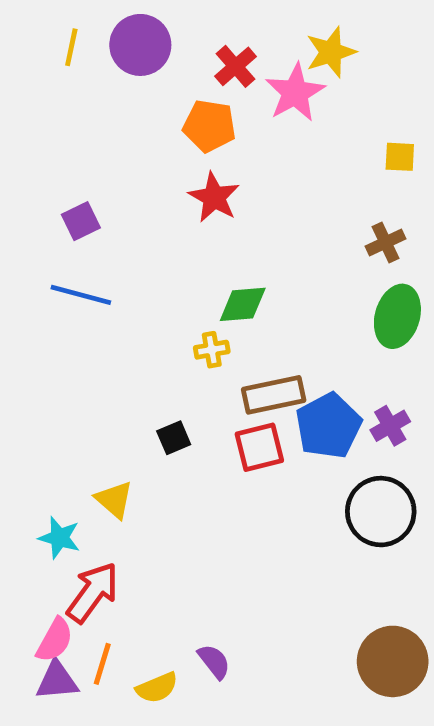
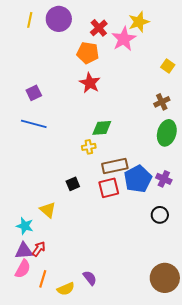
yellow square: (400, 157) -> (168, 66), turned 32
purple cross: (390, 426) -> (164, 179), turned -35
black circle: (381, 512) -> (160, 215), size x0.6
red arrow: (93, 592) -> (39, 249), size x0.6
purple triangle: (57, 681) -> (24, 251), moved

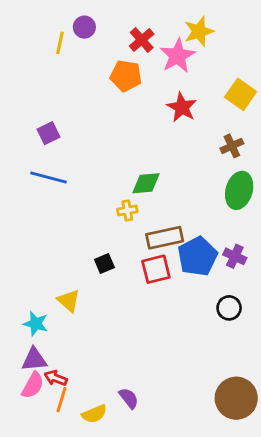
purple circle: (59, 19) -> (84, 27), size x0.6
yellow line: (30, 20) -> (60, 43), moved
yellow square: (168, 66) -> (241, 94), size x1.5
red star: (90, 83) -> (182, 107), moved
red arrow: (39, 249) -> (56, 378), moved, turned -105

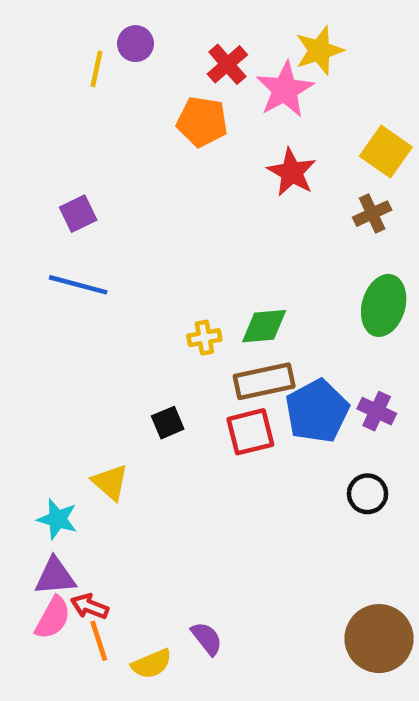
brown cross: (232, 146) -> (372, 214), moved
green diamond: (146, 183) -> (264, 326), moved
orange line: (61, 400) -> (99, 641), turned -35

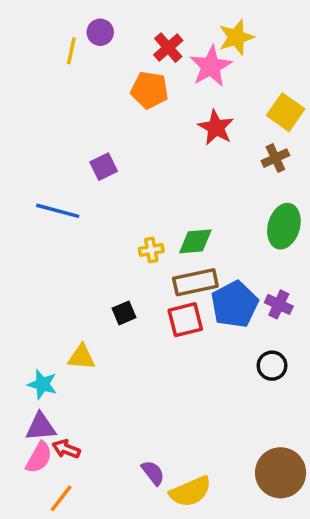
purple square: (78, 214) -> (104, 167), moved
yellow triangle: (110, 482) -> (81, 357), turned -36
orange line: (99, 641) -> (61, 498), moved, turned 56
yellow semicircle: (152, 664) -> (190, 491), moved, size x1.4

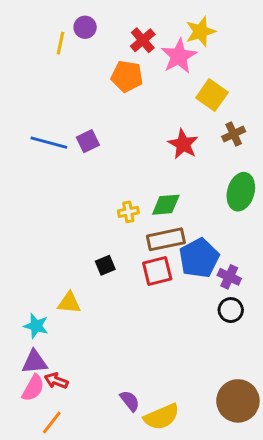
yellow square: (286, 112) -> (212, 95), moved
red star: (216, 127) -> (183, 144), moved
blue line: (58, 211) -> (49, 143), moved
purple cross: (279, 304) -> (229, 277), moved

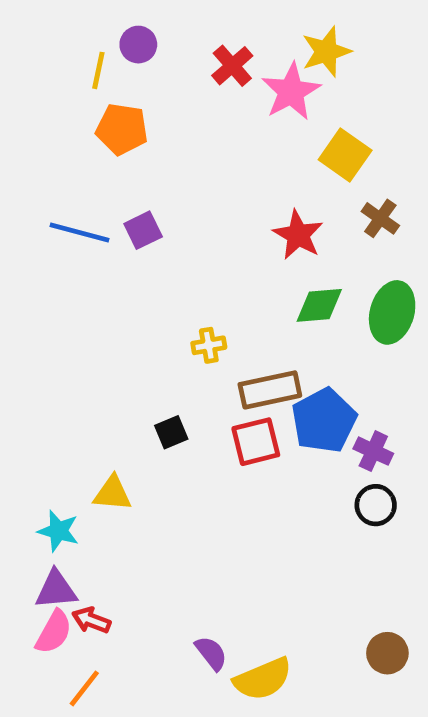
orange pentagon: (127, 76) -> (122, 129), moved
brown cross: (234, 134) -> (380, 218), turned -30
green diamond: (166, 205) -> (319, 305), moved
brown circle: (238, 401) -> (387, 653), size x0.6

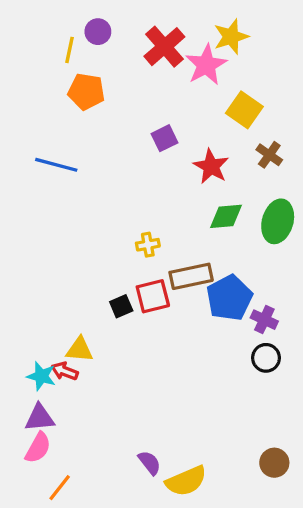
red cross: (232, 66) -> (164, 47), size x1.4
purple square: (143, 230) -> (164, 138), moved
red square: (256, 442) -> (153, 296), moved
red arrow: (91, 620) -> (65, 371), moved

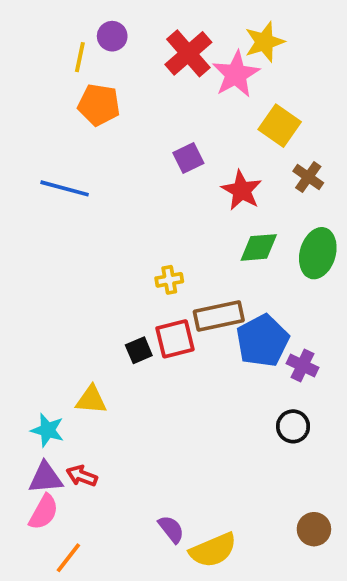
black circle: (266, 358) -> (293, 426), moved
red arrow: (65, 371) -> (82, 476), moved

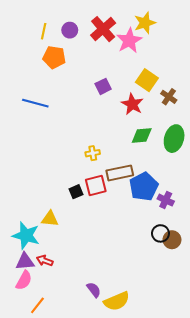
purple circle: (112, 36) -> (70, 30), moved
yellow square: (280, 126) -> (147, 80), moved
cyan star: (47, 430) -> (26, 236), size x1.5
brown circle: (314, 529) -> (172, 240), moved

